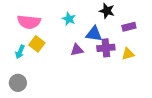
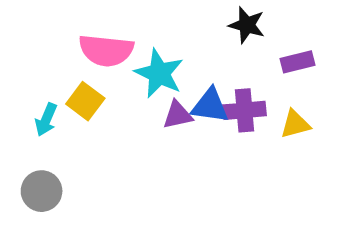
cyan star: (69, 19) -> (159, 73), moved, size x1.5
pink semicircle: (29, 22) -> (106, 50), moved
blue triangle: (94, 34) -> (210, 106), moved

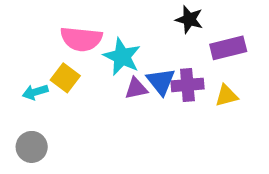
purple rectangle: (298, 62) -> (228, 48), size x1.4
blue triangle: (210, 106) -> (161, 81), turned 44
cyan arrow: (46, 120) -> (35, 92), turned 50

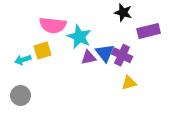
yellow square: (65, 78) -> (42, 51), turned 36
purple cross: (187, 85) -> (122, 55), turned 30
yellow triangle: (226, 96) -> (129, 83), moved

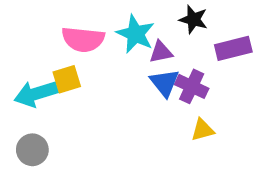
cyan star: (79, 37) -> (136, 34), moved
purple triangle: (89, 57) -> (161, 52), moved
cyan arrow: (23, 60) -> (36, 94), size x1.6

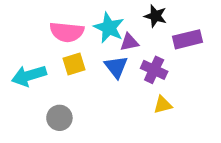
yellow square: (67, 79) -> (74, 64), moved
blue triangle: (164, 83) -> (116, 67), moved
gray circle: (32, 150) -> (59, 118), moved

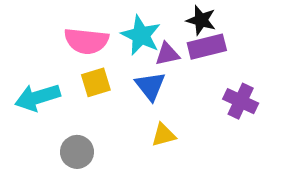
purple rectangle: (187, 39) -> (207, 47), moved
purple cross: (154, 70) -> (241, 101), moved
yellow triangle: (163, 105) -> (164, 135), moved

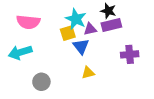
pink semicircle: (86, 41) -> (28, 22), moved
yellow square: (96, 82) -> (68, 33), moved
purple cross: (241, 101) -> (130, 54), turned -30

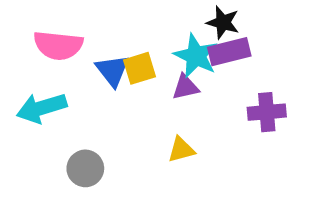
cyan star: (76, 19) -> (196, 56), moved
purple triangle: (90, 29) -> (185, 87), moved
blue triangle: (81, 46) -> (112, 70), moved

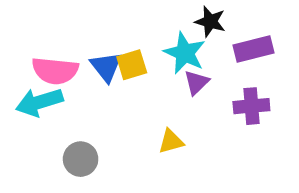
pink semicircle: (58, 45) -> (55, 71), moved
purple rectangle: (229, 52) -> (253, 49), moved
purple triangle: (185, 87) -> (196, 82), moved, turned -32

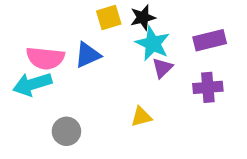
black star: (210, 22) -> (143, 17), moved, turned -30
yellow square: (132, 65) -> (109, 17), moved
blue triangle: (106, 67) -> (88, 55), turned 44

